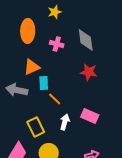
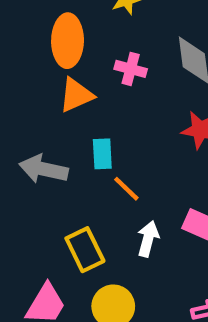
orange triangle: (32, 67) -> (76, 95), moved

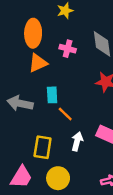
yellow rectangle: (85, 250) -> (43, 147), turned 35

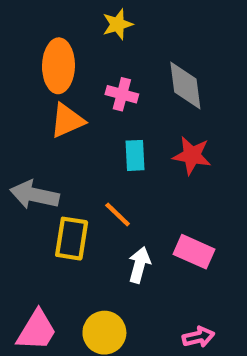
cyan rectangle: (52, 95) -> (135, 155), moved
yellow rectangle: (43, 147) -> (72, 239), moved

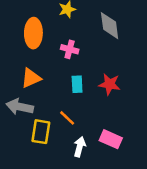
gray diamond: (185, 85) -> (110, 26), moved
orange triangle: (67, 120) -> (31, 78), moved

